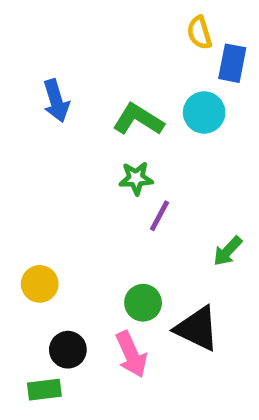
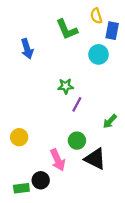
green L-shape: (138, 120) -> (67, 29), moved, turned -145
green circle: (143, 303) -> (77, 141), moved
black circle: (68, 350) -> (41, 180), moved
pink arrow: (131, 354) -> (58, 160), moved

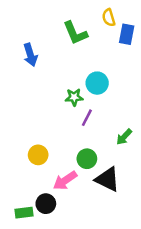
cyan circle: (99, 54) -> (97, 83), moved
yellow circle: (19, 137) -> (38, 155), moved
pink arrow: (58, 160) -> (65, 181), turned 80

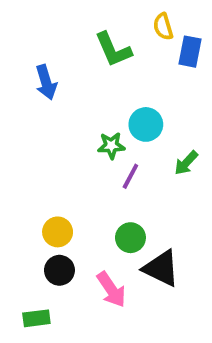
green arrow: (124, 137) -> (186, 163), moved
pink arrow: (65, 181) -> (111, 289), moved, turned -90
black circle: (46, 204) -> (59, 270), moved

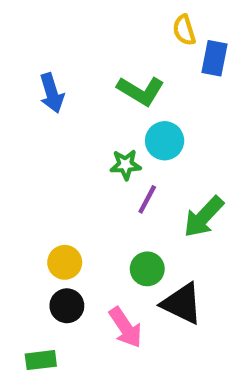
green L-shape: (113, 50) -> (141, 91), moved, turned -36
green arrow: (186, 163) -> (204, 217), moved, size x1.5

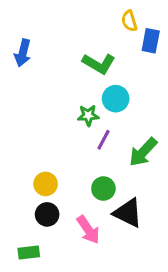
blue arrow: (52, 93) -> (23, 53), moved, turned 32

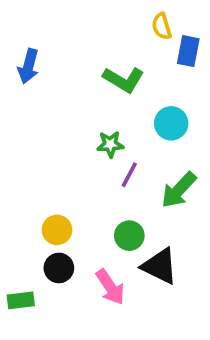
cyan circle: (116, 99) -> (171, 123), moved
green rectangle: (29, 253) -> (21, 300), moved

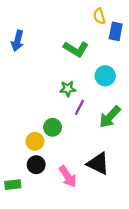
green circle: (129, 236) -> (53, 127), moved

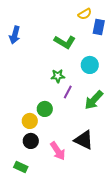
yellow semicircle: (99, 16) -> (85, 14), turned -104
green rectangle: (13, 185) -> (21, 167), moved, turned 32

